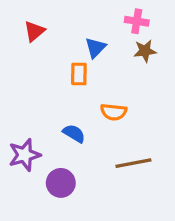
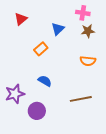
orange rectangle: (79, 74) -> (41, 49), moved, turned 48
orange semicircle: (114, 112) -> (88, 61), moved

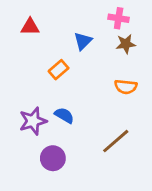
red triangle: (21, 19) -> (30, 27), turned 40
purple star: (15, 94) -> (33, 121), moved
brown line: (81, 99) -> (116, 141), turned -30

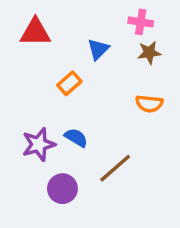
red triangle: (30, 27) -> (35, 32), size x1.4
brown line: (116, 141) -> (115, 168), moved

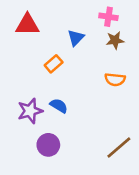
brown line: (115, 168) -> (119, 148), moved

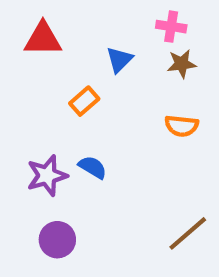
purple circle: (48, 145) -> (57, 240), moved

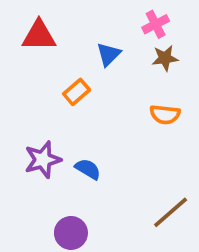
pink cross: (171, 27) -> (156, 24), turned -36
blue semicircle: (93, 167) -> (88, 169), moved
purple circle: (57, 240) -> (71, 233), moved

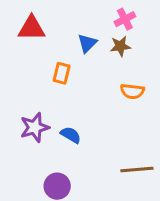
brown star: (165, 58) -> (120, 46), moved
orange rectangle: (77, 92) -> (62, 73), turned -35
brown line: (171, 212) -> (137, 170), turned 36

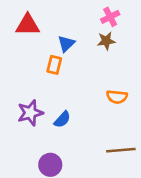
blue triangle: (87, 43) -> (66, 44), moved
orange semicircle: (132, 91) -> (117, 97), moved
blue semicircle: (71, 135) -> (62, 119), turned 102

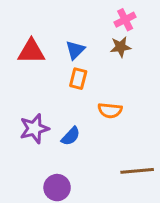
red triangle: (28, 25) -> (31, 51), moved
orange rectangle: (54, 65) -> (78, 79), moved
orange semicircle: (117, 97) -> (110, 110), moved

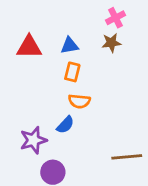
blue triangle: (75, 50) -> (70, 46), turned 36
orange semicircle: (110, 110) -> (79, 101), moved
purple star: (34, 129) -> (33, 140), moved

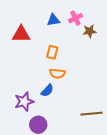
pink cross: (116, 18) -> (75, 18), moved
brown star: (111, 43) -> (90, 31), moved
blue triangle: (70, 46) -> (53, 20), moved

